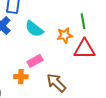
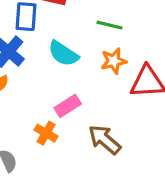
green line: (83, 21) -> (109, 25), moved, turned -63
orange cross: (21, 77) -> (46, 133), turned 32

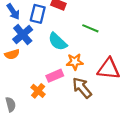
orange star: (114, 61) -> (75, 62), moved
brown arrow: (105, 140) -> (82, 88), moved

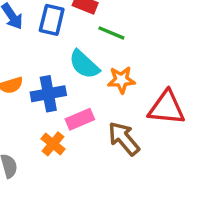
green line: (90, 28) -> (111, 33), moved
blue cross: (23, 35) -> (48, 94), moved, turned 30
orange star: (75, 62) -> (121, 80), moved

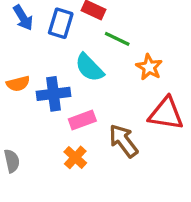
orange star: (121, 80) -> (149, 67), moved, turned 30
orange cross: (53, 144) -> (75, 157), moved

